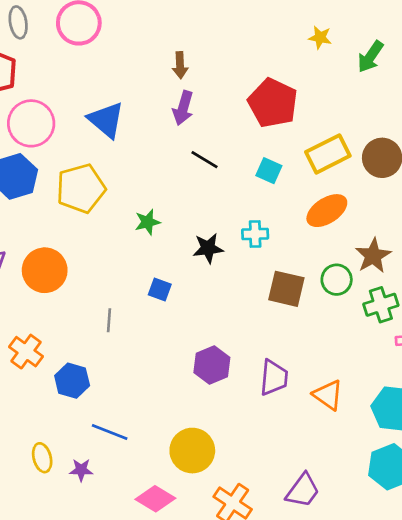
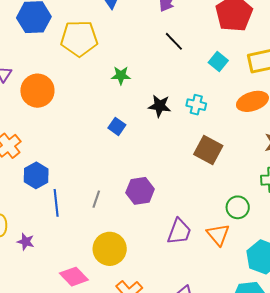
green circle: (337, 280) -> (238, 207), moved
gray line: (109, 320) -> (96, 199), moved
purple trapezoid: (274, 378) -> (179, 231), moved
blue line: (110, 432) -> (56, 203), moved, turned 48

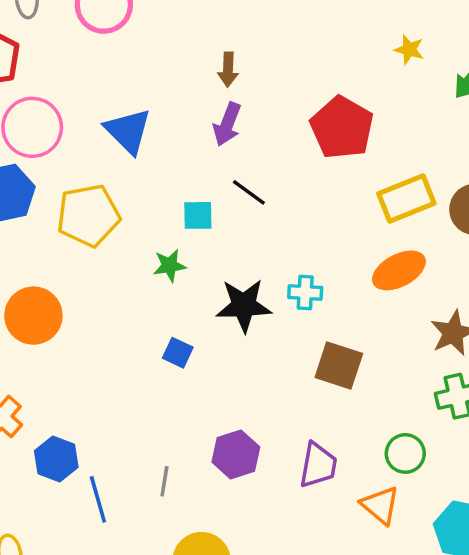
cyan square: (218, 62) -> (198, 215), moved, turned -30
black star: (160, 106) -> (244, 305), size x1.4
purple trapezoid: (179, 231) -> (318, 465), moved

